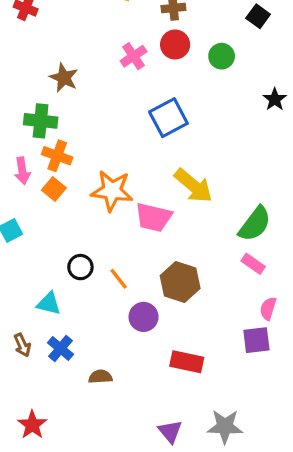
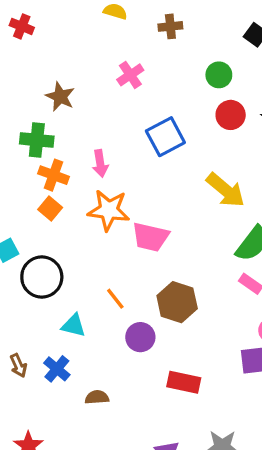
red circle: (175, 45) -> (231, 115), moved
pink arrow: (22, 171) -> (100, 163), moved
yellow arrow: (193, 186) -> (226, 190), moved
black circle: (80, 267) -> (42, 277), moved, size x1.6
cyan triangle: (49, 304) -> (74, 325), moved

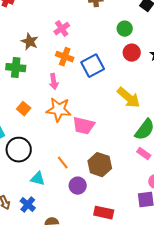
pink cross: (130, 75) -> (62, 29), moved
orange cross: (53, 175) -> (65, 57), moved

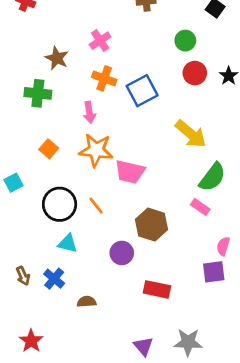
black circle: (19, 150) -> (60, 204), moved
pink rectangle: (144, 154) -> (200, 207), moved
orange line: (63, 163) -> (96, 206), moved

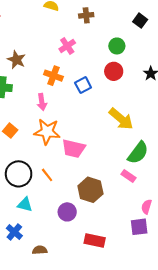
pink cross: (100, 41) -> (67, 46), moved
red circle: (195, 73) -> (114, 71), moved
blue square: (142, 91) -> (83, 85), size x0.7

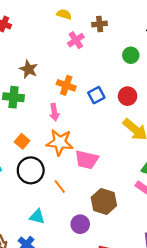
pink cross: (67, 46) -> (76, 40), moved
red circle: (114, 71) -> (128, 96), moved
black circle: (19, 174) -> (31, 170), moved

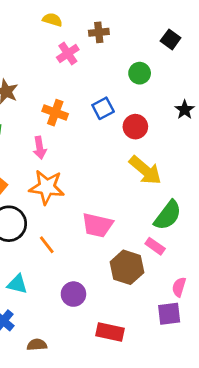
blue square: (96, 95) -> (103, 108), moved
pink trapezoid: (87, 160) -> (97, 225), moved
brown hexagon: (104, 202) -> (127, 267), moved

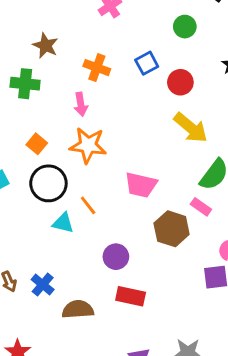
cyan triangle: (17, 284) -> (63, 223), moved
red rectangle: (110, 332) -> (131, 296), moved
brown semicircle: (37, 345) -> (78, 309), size x1.5

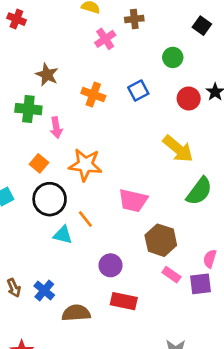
red circle: (180, 82) -> (189, 98), moved
pink arrow: (81, 104) -> (56, 128), moved
pink rectangle: (201, 207) -> (171, 275), moved

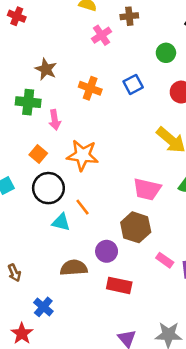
pink trapezoid: (133, 200) -> (147, 189), moved
brown hexagon: (161, 240) -> (136, 227), moved
blue cross: (44, 291) -> (43, 307), moved
brown semicircle: (76, 313) -> (74, 268), moved

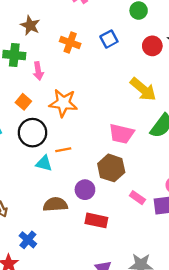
orange line: (83, 207) -> (63, 150), turned -63

